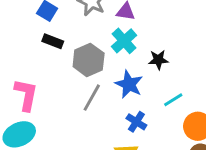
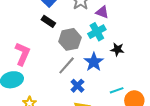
cyan line: (173, 100) -> (117, 90), moved
blue cross: (136, 122) -> (77, 86), moved

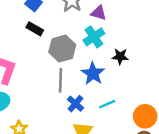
gray line: (67, 65) -> (61, 80), turned -36
cyan line: (117, 90) -> (107, 104), moved

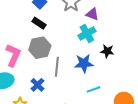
gray hexagon: (62, 49) -> (40, 48), moved
blue star: (93, 73) -> (84, 63), turned 30
blue cross: (75, 104) -> (37, 85), moved

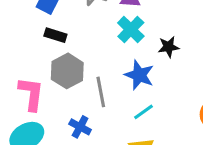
blue star: (84, 63) -> (139, 75), turned -30
cyan line: (94, 89) -> (143, 112), moved

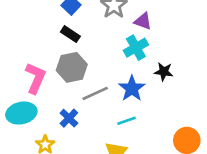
gray line: (101, 92) -> (95, 93), turned 60

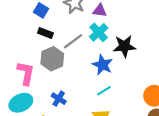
black star: (164, 72) -> (124, 46), size x1.5
gray line: (95, 93) -> (73, 41), moved

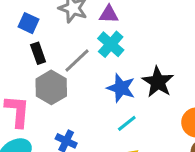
black rectangle: (45, 33) -> (38, 53), turned 56
black star: (124, 46) -> (158, 82), moved, turned -30

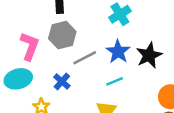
gray line: (77, 60) -> (85, 58), moved

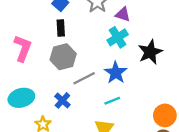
pink L-shape: (30, 46) -> (23, 48), moved
black star: (149, 55) -> (150, 52), moved

